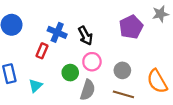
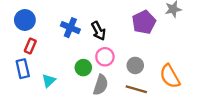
red rectangle: (42, 51) -> (30, 46), moved

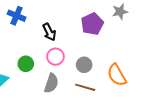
blue cross: (70, 28) -> (17, 16), moved
green circle: (83, 68) -> (26, 64), moved

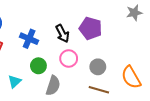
blue cross: (17, 16) -> (29, 39), moved
purple pentagon: (92, 24) -> (91, 28), moved, turned -30
gray semicircle: (51, 83) -> (53, 86), moved

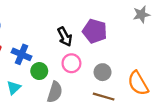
blue cross: (29, 39) -> (22, 54), moved

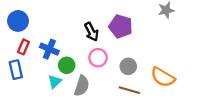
orange semicircle: (138, 83) -> (163, 77), turned -30
cyan triangle: (14, 88) -> (55, 82), moved

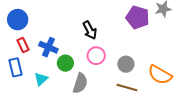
purple pentagon: (121, 26) -> (138, 17), moved
red rectangle: (23, 47) -> (23, 45), turned -48
cyan triangle: (55, 82) -> (41, 79), moved

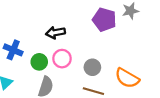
black arrow: (90, 30) -> (55, 33), turned 108
green circle: (65, 63) -> (39, 62), moved

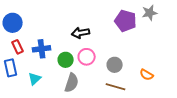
blue cross: (13, 50) -> (42, 49), turned -30
orange semicircle: (127, 78) -> (147, 75), size x0.6

